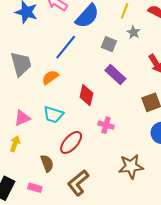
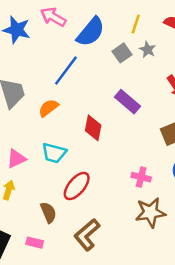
gray square: (109, 44) -> (122, 53), moved, turned 35
pink cross: (106, 125) -> (141, 177), moved

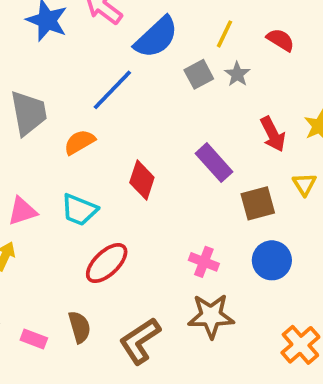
purple rectangle: (127, 102) -> (214, 163), moved
brown semicircle: (48, 212) -> (79, 327), moved
brown L-shape: (87, 235) -> (140, 341), moved

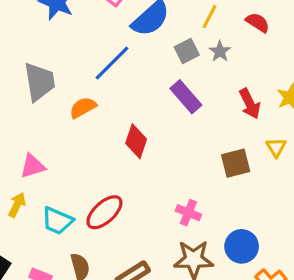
purple rectangle: (214, 163) -> (186, 97), moved
cyan trapezoid: (79, 210) -> (57, 221), moved
blue circle: (272, 260) -> (242, 246), moved

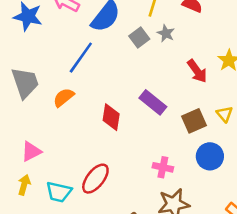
purple rectangle: (186, 97) -> (153, 102), moved
yellow triangle: (276, 147) -> (225, 114), moved
blue circle: (242, 246) -> (210, 156), moved

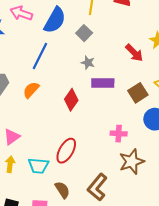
gray star: (166, 33) -> (88, 63), moved
purple rectangle: (153, 102) -> (103, 83), turned -30
red diamond: (111, 117) -> (71, 100), turned 35

